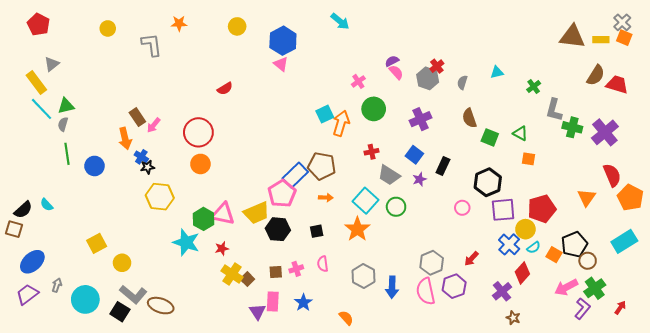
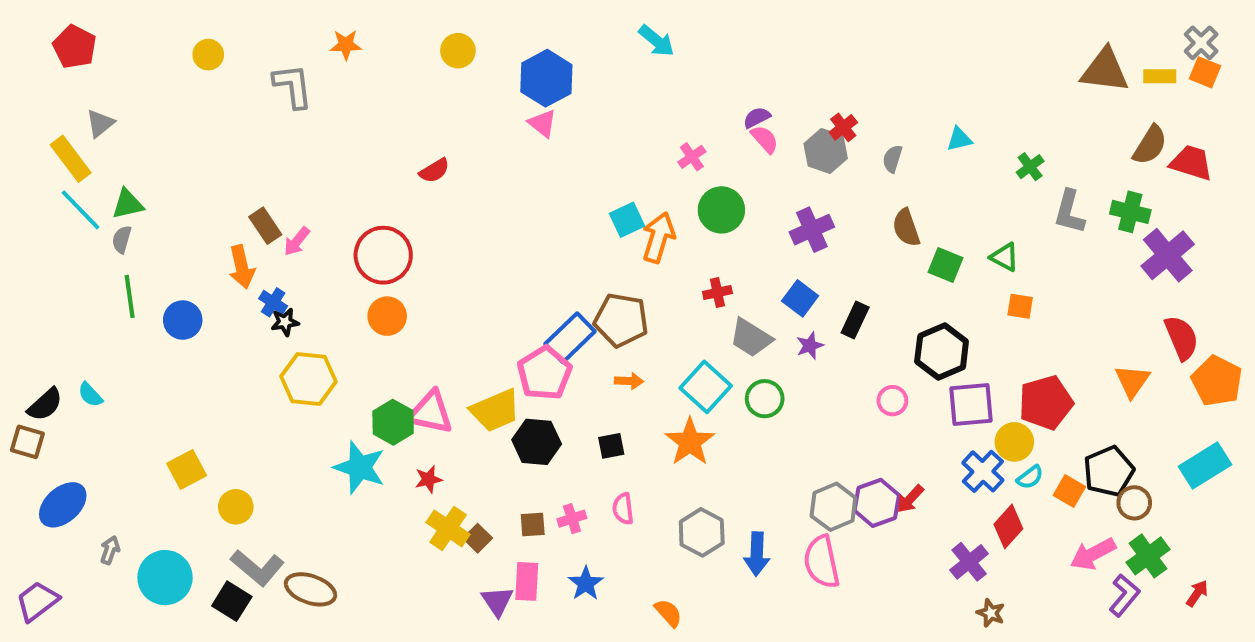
green cross: (572, 127) -> (1130, 212), moved
purple hexagon: (454, 286) -> (877, 503), moved
purple trapezoid: (27, 294) -> (37, 601), moved

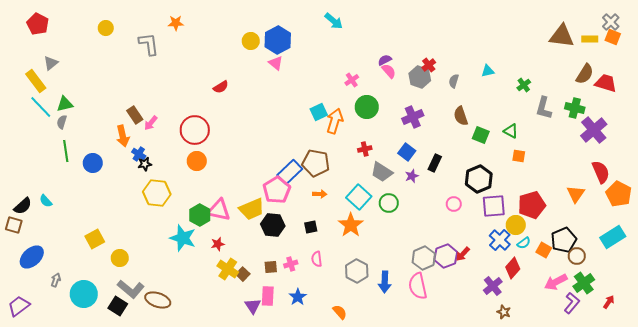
yellow circle: (458, 51) -> (251, 41), moved

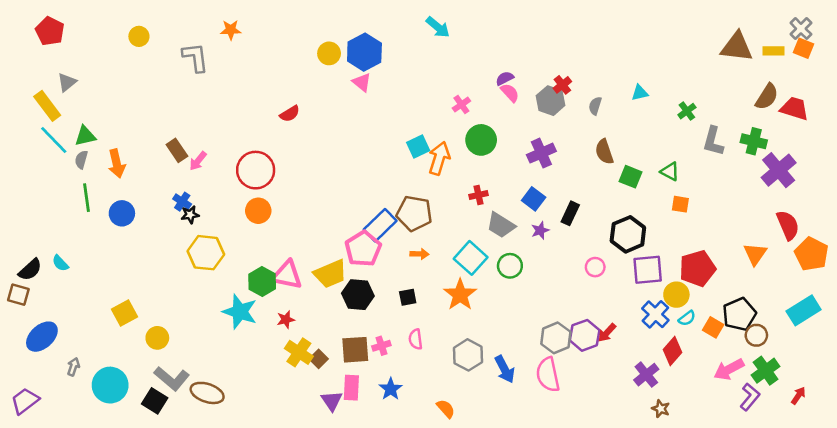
orange arrow: (123, 136) -> (117, 164), moved
brown square: (271, 267) -> (355, 350), size x1.6
blue arrow: (385, 282) -> (505, 369), turned -30

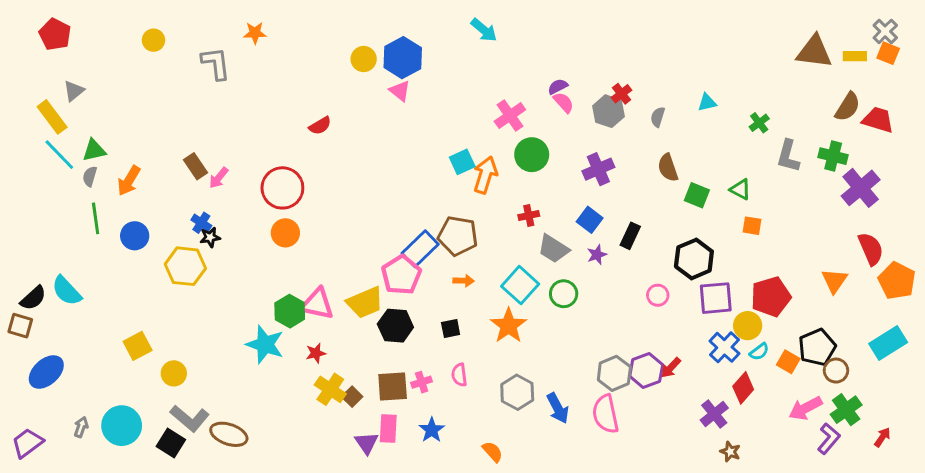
pink cross: (461, 105) -> (510, 116), size x1.5
orange arrow: (117, 164) -> (129, 181), turned 44
yellow hexagon: (206, 253) -> (185, 266), moved
cyan semicircle: (60, 263) -> (67, 291), size x1.6
gray arrow: (73, 367) -> (81, 427), moved

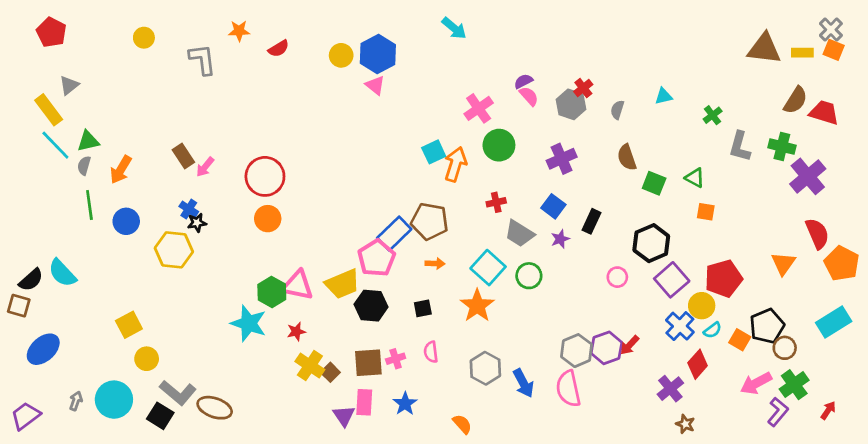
red semicircle: (320, 126) -> (279, 49), moved
purple square: (716, 298) -> (672, 280), turned -36
yellow circle: (174, 373) -> (147, 359), moved

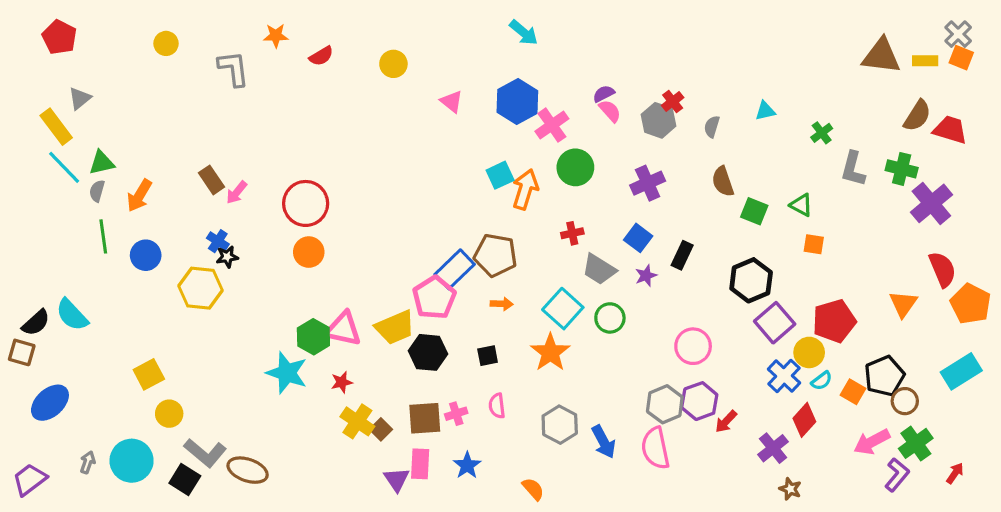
blue hexagon: (378, 54) -> (517, 102), moved
pink triangle: (375, 85) -> (451, 102), moved
pink circle: (617, 277) -> (693, 346), moved, size x1.5
red arrow: (630, 345) -> (726, 421), moved

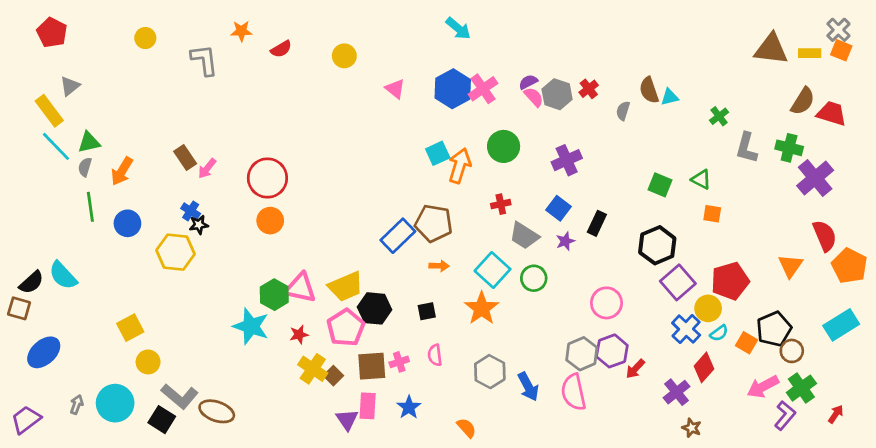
gray hexagon: (659, 120) -> (557, 94), moved
pink cross: (552, 125) -> (483, 89), moved
brown semicircle: (723, 181) -> (649, 90), moved
pink pentagon: (434, 298) -> (346, 328), moved

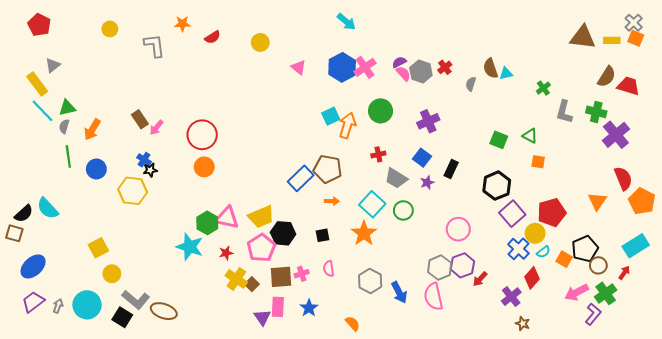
red arrow: (836, 414) -> (624, 273), moved
purple trapezoid: (26, 420) -> (33, 302), moved

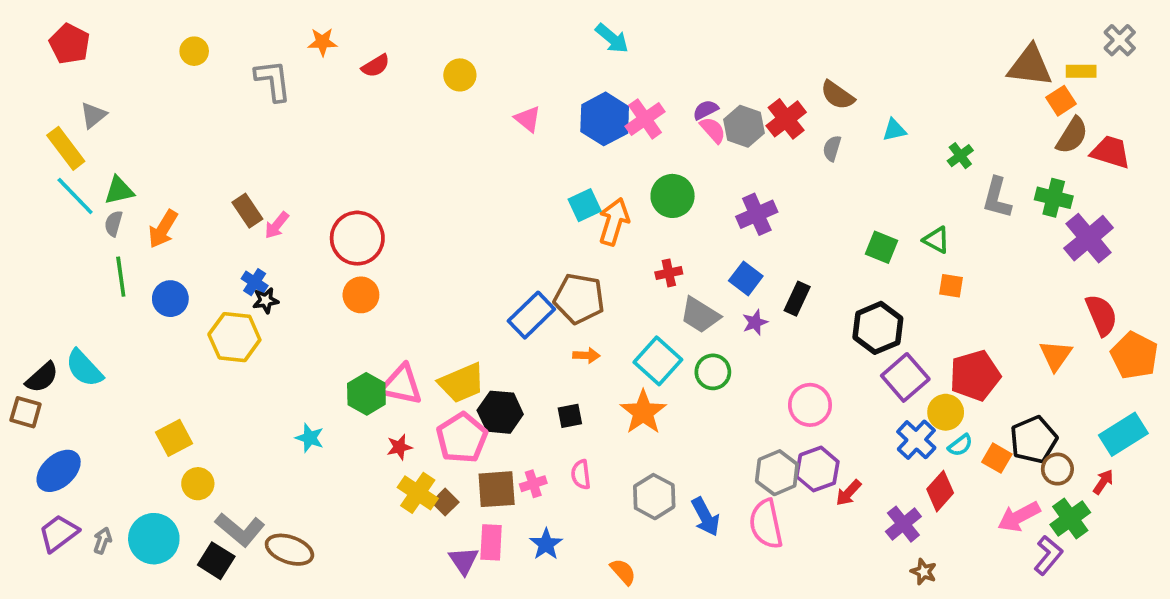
orange square: (636, 38) -> (1061, 101), moved, turned 35
red cross: (445, 67) -> (786, 119), size x1.5
brown semicircle: (490, 68) -> (837, 95), moved, turned -36
cyan star: (190, 247) -> (310, 438), moved, size x0.6

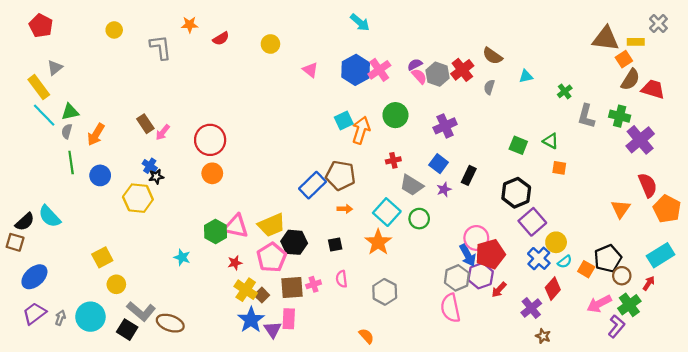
red pentagon: (975, 376) -> (490, 254), moved
blue arrow: (706, 517) -> (468, 255), moved
blue star: (546, 544) -> (251, 320), moved, size x1.4

